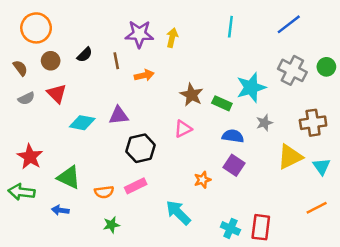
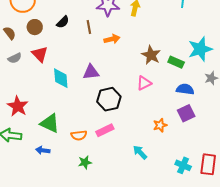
cyan diamond: (82, 123) -> (61, 78), turned 75
purple square: (234, 165) -> (186, 113), turned 30
cyan arrow: (178, 213) -> (140, 152), size x0.7

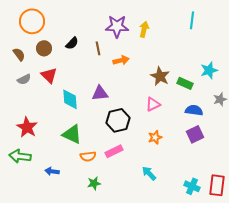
cyan star: (200, 49) -> (209, 70), size x0.7
green triangle: (50, 123) -> (72, 134), moved
orange star: (160, 125) -> (155, 137), moved

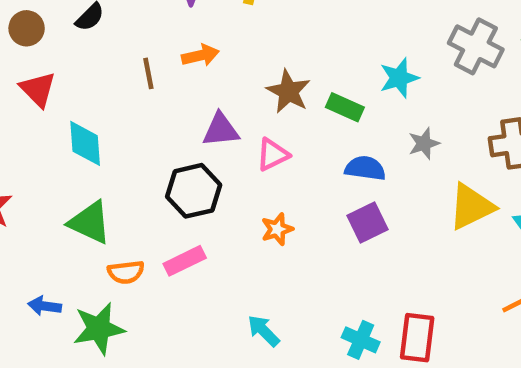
brown line: (98, 48) -> (148, 73), moved
purple triangle: (100, 93) -> (221, 130), moved
cyan arrow: (149, 173) -> (264, 331), moved
green star: (94, 183) -> (99, 329), moved, size x1.6

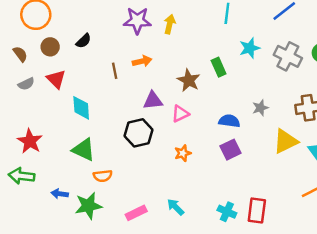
cyan star: (399, 78) -> (250, 48), moved
green rectangle: (345, 107) -> (219, 67), moved, turned 42
pink rectangle: (185, 261) -> (136, 213), moved

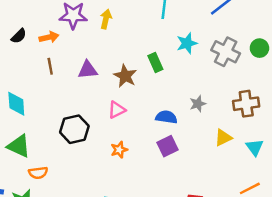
orange arrow: (142, 61) -> (49, 37), moved
purple triangle: (153, 101) -> (88, 70), moved
yellow triangle: (285, 141) -> (223, 138), size x0.7

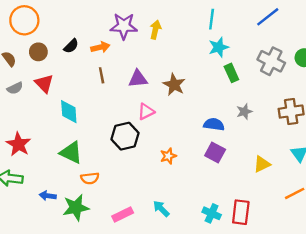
cyan star: (187, 43) -> (219, 47), moved
green rectangle: (155, 63) -> (231, 73), moved
pink triangle: (117, 110) -> (146, 112), moved
yellow triangle: (223, 138) -> (262, 164), moved
purple square: (168, 146) -> (215, 153), turned -36

